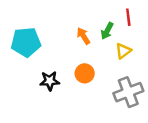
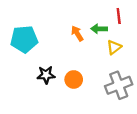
green arrow: (107, 31) -> (99, 29), turned 63
orange circle: (85, 73) -> (74, 79), moved

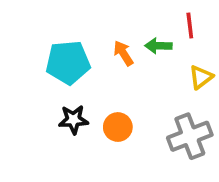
cyan pentagon: (24, 39) -> (68, 62), moved
yellow triangle: (114, 47) -> (201, 77), moved

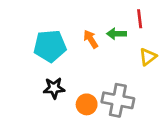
orange circle: (118, 127) -> (87, 104), moved
gray cross: (190, 136) -> (118, 100), moved, turned 32

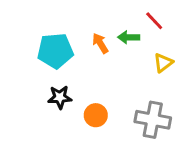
red line: (140, 19) -> (154, 21), turned -36
gray cross: (118, 100) -> (153, 120), moved

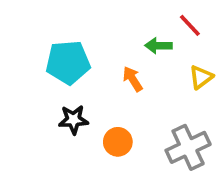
orange arrow: (100, 43) -> (133, 79), moved
gray cross: (153, 120) -> (188, 147), turned -36

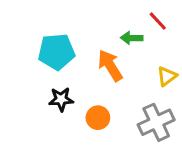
yellow triangle: (201, 77) -> (167, 76), moved
orange arrow: (133, 79) -> (110, 66), size x1.5

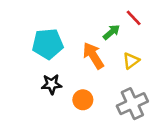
green arrow: (132, 38) -> (111, 32), turned 138
yellow triangle: (167, 76) -> (131, 61), moved

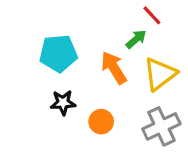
red line: (134, 18) -> (152, 15), moved
yellow triangle: (131, 61) -> (160, 74), size x1.6

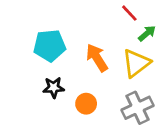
green arrow: (136, 39) -> (147, 33), moved

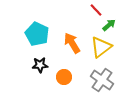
cyan pentagon: (50, 46) -> (37, 34), turned 30
gray cross: (137, 108) -> (102, 80), turned -30

